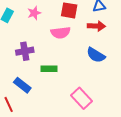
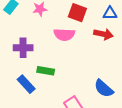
blue semicircle: (96, 55) -> (104, 89), moved
blue rectangle: (22, 85) -> (26, 84), moved

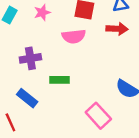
blue rectangle: (26, 84) -> (27, 98), moved

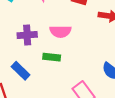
pink semicircle: (74, 36) -> (61, 31), moved

